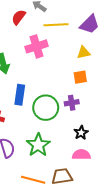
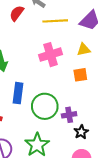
pink cross: (37, 46) -> (50, 55), moved
purple cross: (72, 103) -> (69, 115), moved

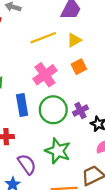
yellow line: (55, 21) -> (43, 38), moved
pink cross: (50, 55) -> (45, 75), moved

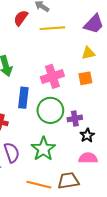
yellow line: (43, 38) -> (52, 28), moved

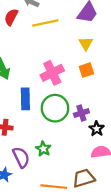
yellow triangle: (88, 53) -> (86, 44), turned -40
green star: (43, 149) -> (43, 149), moved, size x0.6

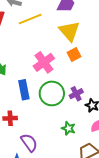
yellow triangle: (86, 44) -> (69, 31), size x1.6
green star: (43, 149) -> (68, 128), moved

